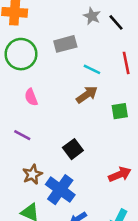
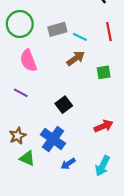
gray rectangle: (65, 44) -> (57, 29), moved
pink semicircle: (31, 97) -> (28, 61), size x1.5
brown star: (32, 174) -> (18, 136), moved

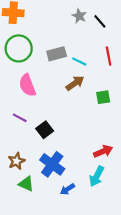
black square: (64, 105) -> (45, 130), moved
cyan arrow: (103, 166) -> (97, 176), moved

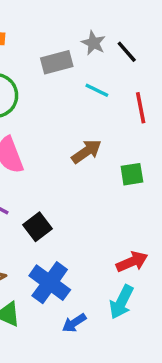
gray rectangle: (57, 54) -> (57, 62), moved
cyan line: (79, 61) -> (97, 90), moved

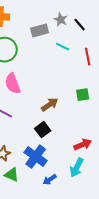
brown arrow: (86, 151) -> (50, 105), moved
black square: (37, 227) -> (43, 130), moved

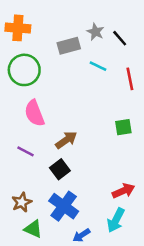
brown arrow: (50, 105) -> (66, 140), moved
black square: (43, 130) -> (60, 169), moved

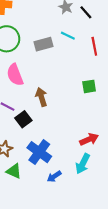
gray rectangle: (69, 46) -> (44, 44), moved
brown arrow: (66, 140) -> (41, 97), turned -72
black square: (60, 169) -> (23, 119), moved

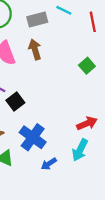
green square: (89, 86) -> (87, 66), turned -32
brown arrow: (41, 97) -> (35, 50), moved

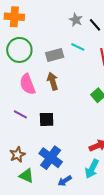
black square: (15, 101) -> (47, 119), moved, turned 35

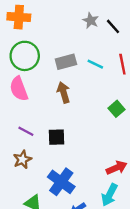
cyan line: (78, 47) -> (95, 64), moved
pink semicircle: (27, 84) -> (19, 89), moved
brown star: (17, 155) -> (22, 159), moved

